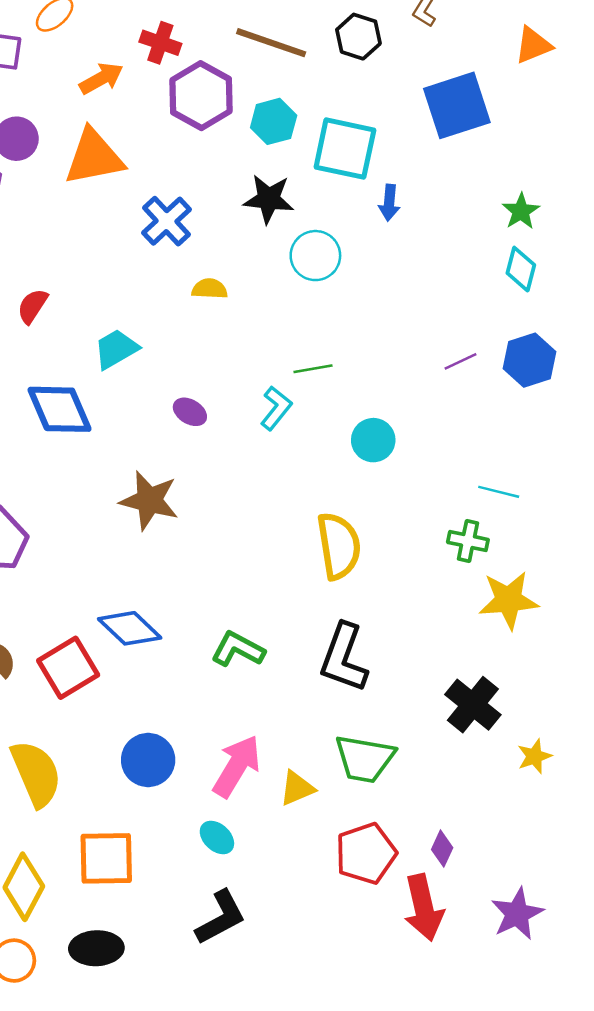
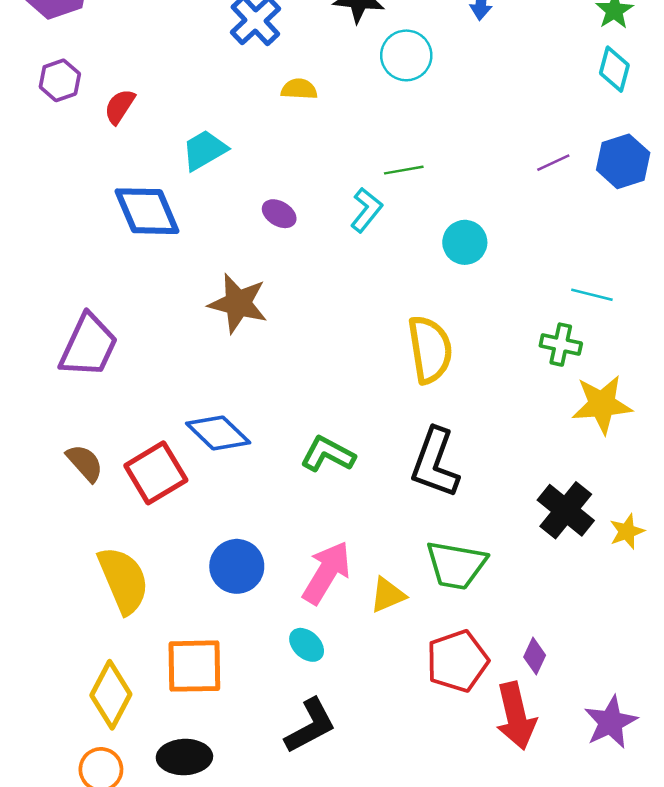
yellow star: (534, 756) -> (627, 531), moved

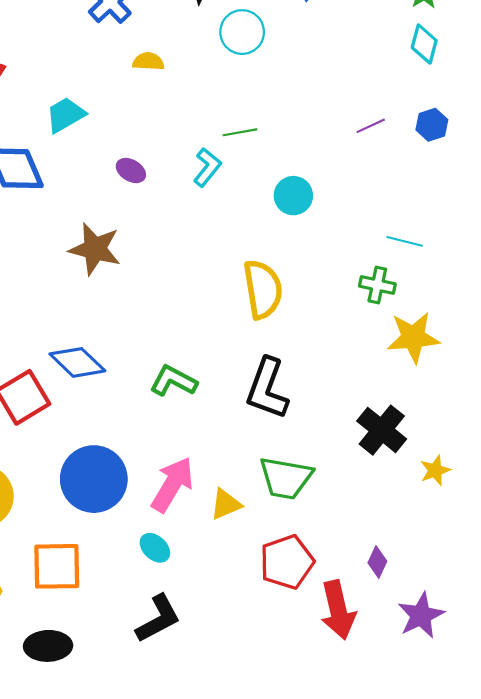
blue hexagon: (623, 161) -> (432, 125), size x0.7
yellow star: (627, 531) -> (435, 470), moved
blue circle: (237, 566) -> (94, 479), size x1.4
purple diamond: (535, 656) -> (377, 562), moved

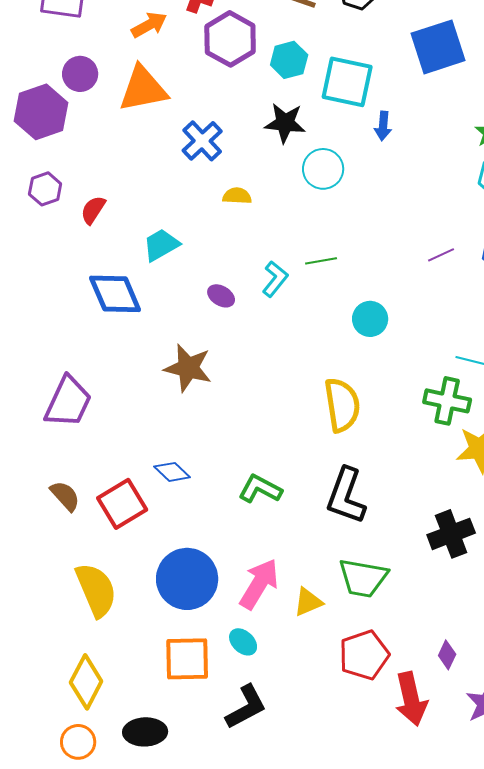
cyan L-shape: (207, 167) -> (275, 279), moved
green cross: (377, 285) -> (447, 401), size x1.4
blue diamond: (77, 362) -> (172, 472), size x0.7
black cross: (382, 430) -> (451, 534), turned 30
orange square: (57, 566) -> (187, 659), moved

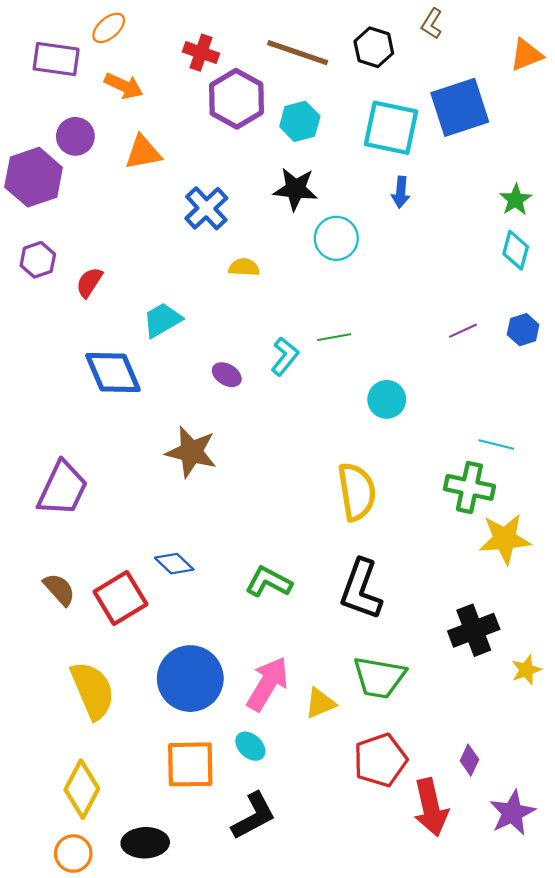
orange arrow: (149, 25) -> (124, 86), moved, turned 54
cyan square: (347, 82) -> (391, 128), moved
orange triangle: (143, 89) -> (143, 152), size x0.7

